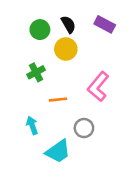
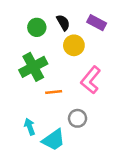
yellow circle: (66, 49) -> (74, 45), moved
green cross: (36, 72) -> (33, 67), size x1.6
cyan arrow: (32, 125) -> (30, 127), moved

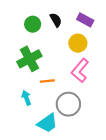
yellow circle: (74, 45) -> (78, 43), moved
gray circle: (78, 118) -> (68, 104), size x1.5
cyan arrow: (30, 127) -> (26, 98), moved

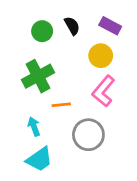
cyan trapezoid: (47, 123) -> (39, 159), moved

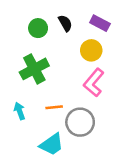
orange line: (61, 105) -> (54, 107), moved
cyan arrow: (34, 127) -> (19, 111), moved
cyan trapezoid: (39, 159) -> (52, 144), moved

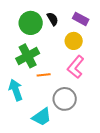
green circle: (38, 28) -> (31, 23), size x1.5
orange line: (54, 107) -> (44, 75), moved
cyan arrow: (19, 111) -> (16, 90), size x1.5

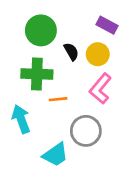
black semicircle: (53, 19) -> (71, 52), moved
green cross: (28, 56) -> (37, 74), turned 30

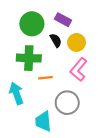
purple rectangle: (107, 25) -> (63, 20), moved
cyan trapezoid: (55, 155) -> (43, 121), turned 120

